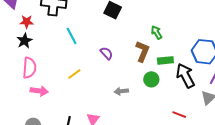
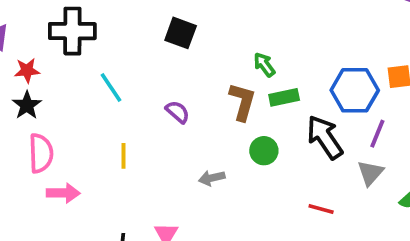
green rectangle: (165, 60) -> (284, 97), moved
yellow line: (74, 74) -> (123, 156), turned -48

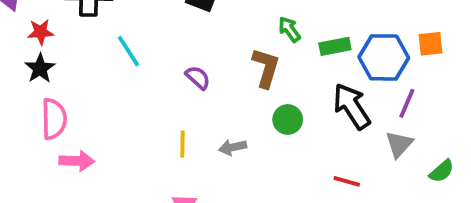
green rectangle: (284, 97) -> (335, 46), moved
yellow line: (123, 156) -> (183, 144), moved

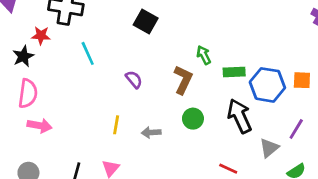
red star: (41, 32) -> (41, 36), moved
purple line: (407, 103) -> (296, 129), moved

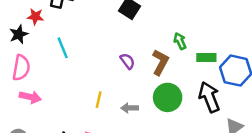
cyan line: (88, 53) -> (63, 48), moved
purple semicircle: (134, 79) -> (127, 61), moved
green circle: (193, 119) -> (168, 97), size x1.5

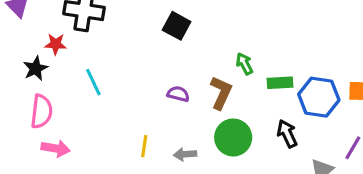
purple semicircle: (127, 61) -> (178, 94), turned -35
black arrow: (209, 97) -> (287, 134), size x0.7

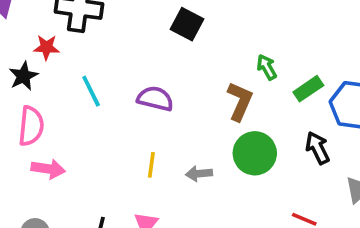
green rectangle: (280, 83) -> (308, 89), turned -30
purple semicircle: (178, 94) -> (155, 99), moved, size x1.4

